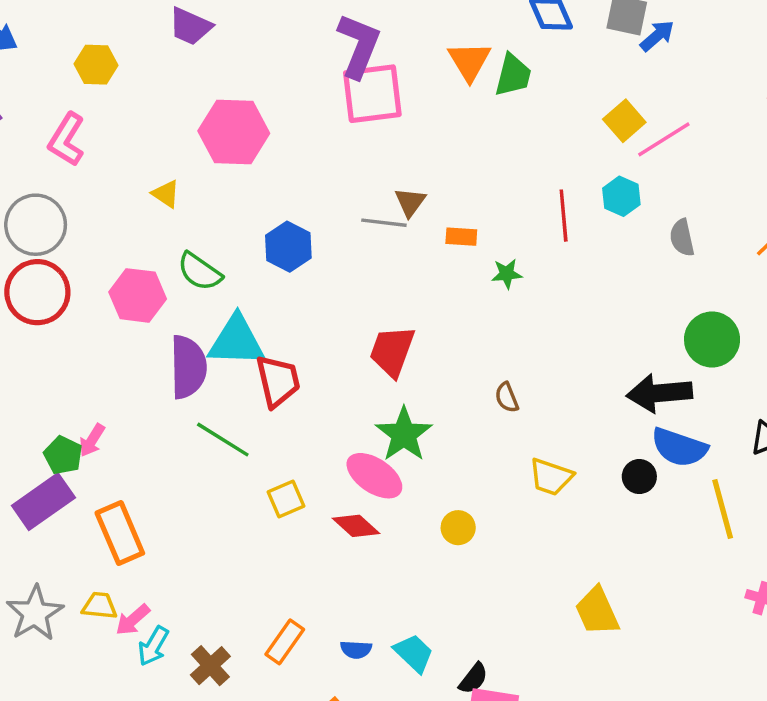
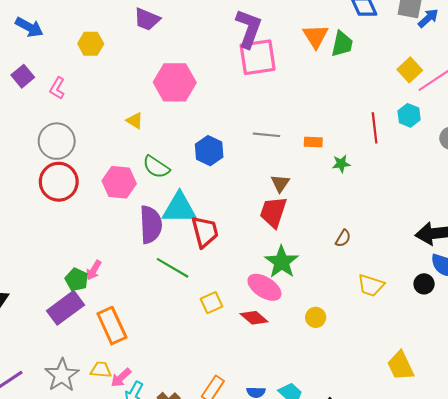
pink L-shape: (67, 139) -> (57, 88), moved, size x0.7
brown triangle: (410, 202) -> (280, 183), moved
brown semicircle: (507, 397) -> (343, 238), turned -126

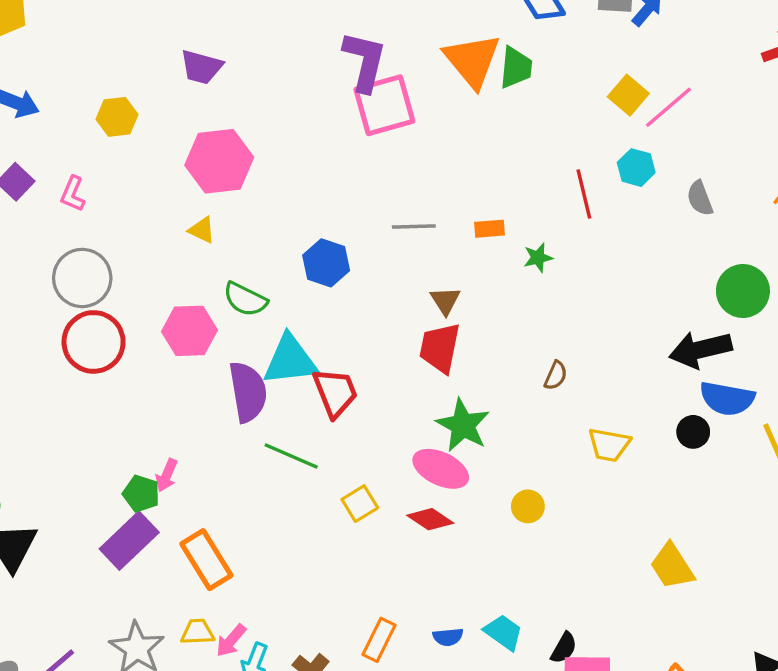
orange triangle: (316, 36) -> (472, 60), size x1.4
pink hexagon: (175, 82) -> (219, 161), moved

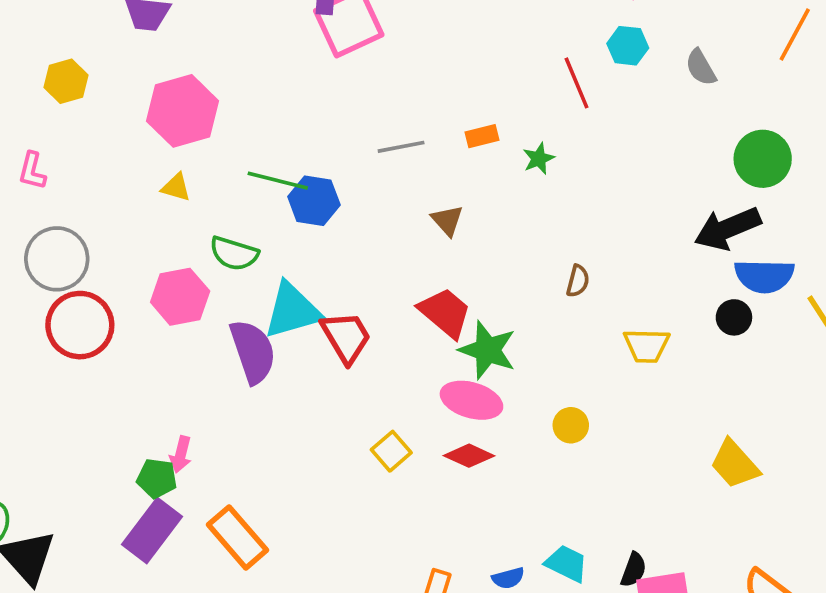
red trapezoid: (440, 348) -> (445, 313), moved, turned 128
green line: (291, 456) -> (278, 181), moved

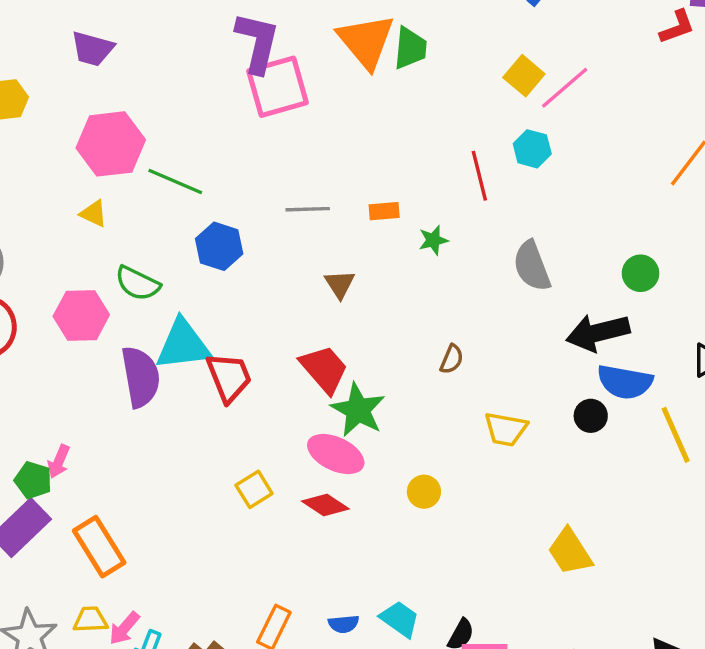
gray semicircle: (701, 67) -> (532, 266), moved, size x1.4
green circle: (763, 159) -> (641, 273), size x0.7
green line: (278, 181) -> (175, 182), moved

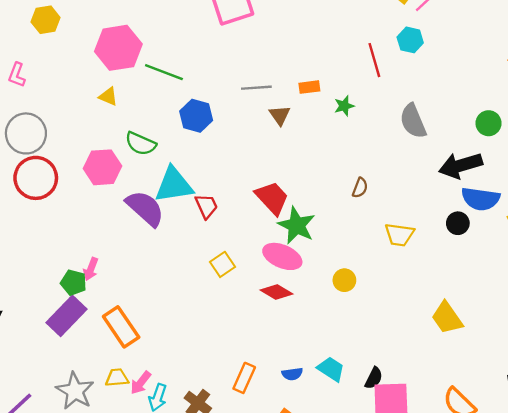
brown triangle: (340, 284) -> (280, 115), moved
purple semicircle: (141, 377) -> (145, 208), turned -36
red trapezoid: (229, 377) -> (206, 206), size x0.7
yellow square: (254, 489) -> (223, 264), moved

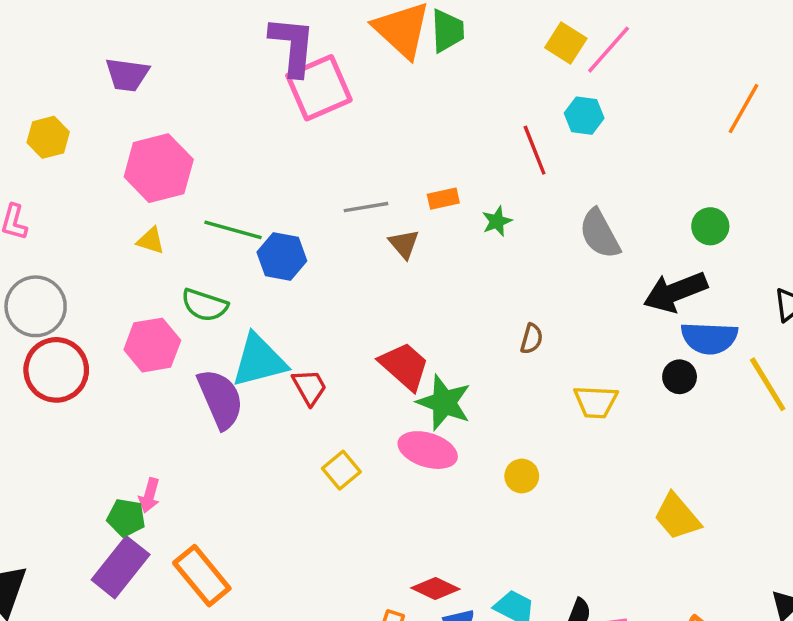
green line: (164, 72) -> (233, 230), moved
purple semicircle: (145, 208) -> (220, 399), turned 30
red diamond: (276, 292) -> (435, 588), moved

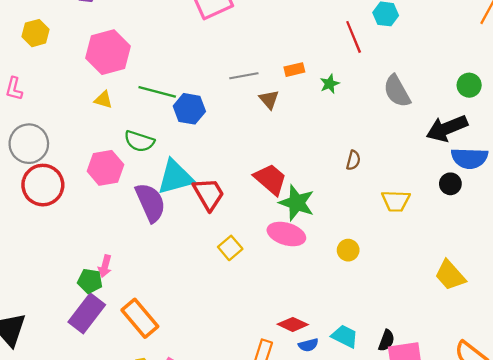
red trapezoid: (310, 387) -> (209, 194), size x1.4

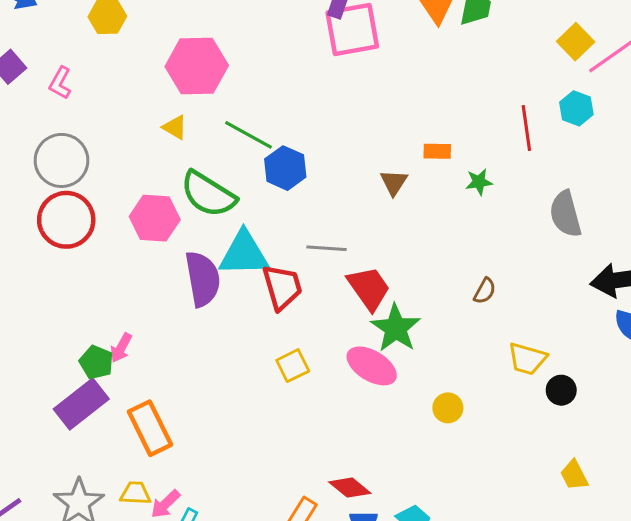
gray line: (244, 76) -> (327, 248), moved
green semicircle: (139, 141) -> (208, 194), size x1.4
black circle: (450, 184) -> (561, 390), moved
yellow trapezoid: (450, 275) -> (574, 475), size x0.7

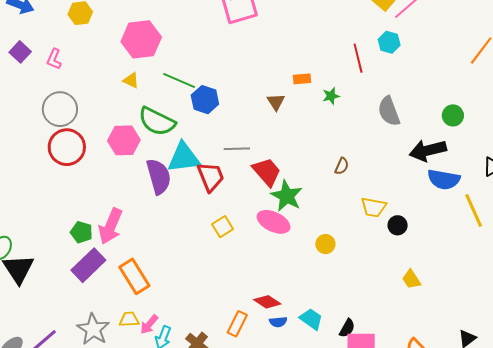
pink arrow: (121, 348) -> (111, 226), size x1.8
green pentagon: (96, 362) -> (81, 232), moved

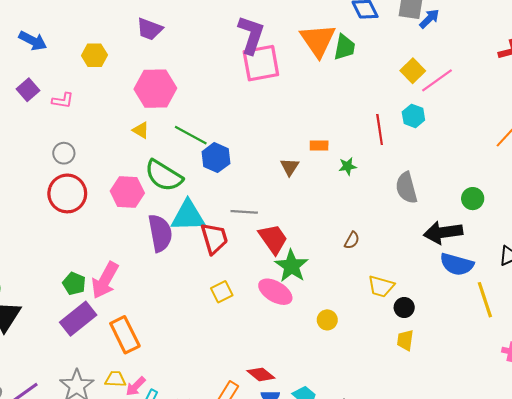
pink L-shape: (54, 59) -> (63, 100), turned -110
gray circle: (60, 109) -> (64, 153), size x0.6
yellow trapezoid: (411, 279) -> (405, 340), moved, turned 35

